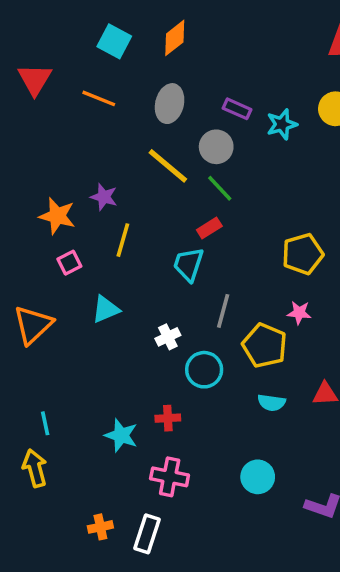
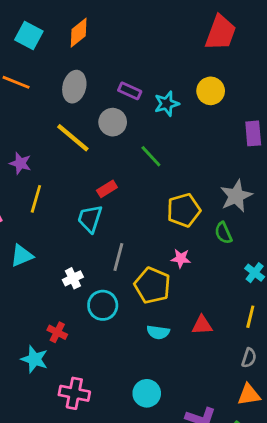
green line: (220, 188) -> (151, 156), moved
red cross: (168, 418) -> (57, 332), moved, turned 30

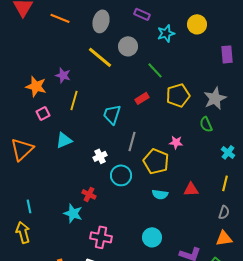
purple rectangle: (130, 91) -> (142, 14), moved
red rectangle: (107, 189) -> (142, 98), moved
yellow pentagon: (184, 210) -> (178, 95), moved

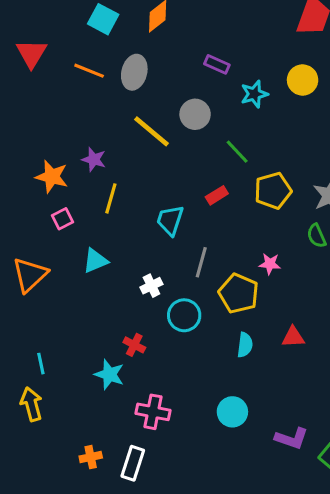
gray ellipse: (101, 21) -> (134, 72), moved
cyan semicircle: (160, 194) -> (245, 345), turned -91

